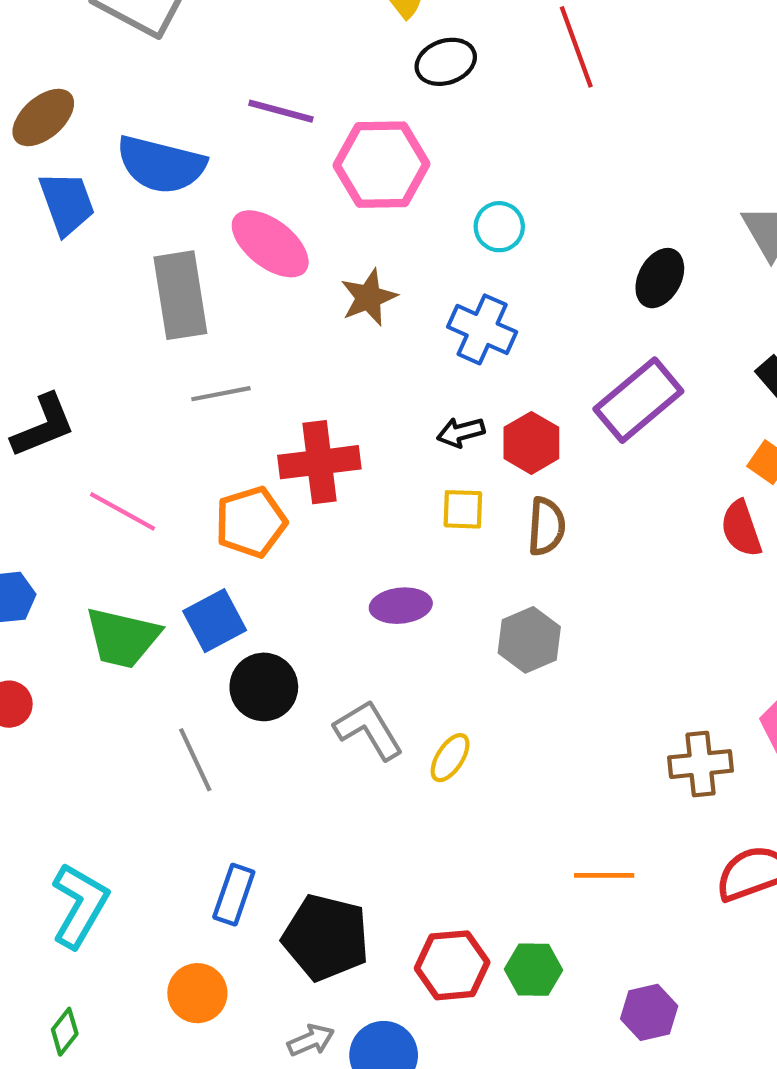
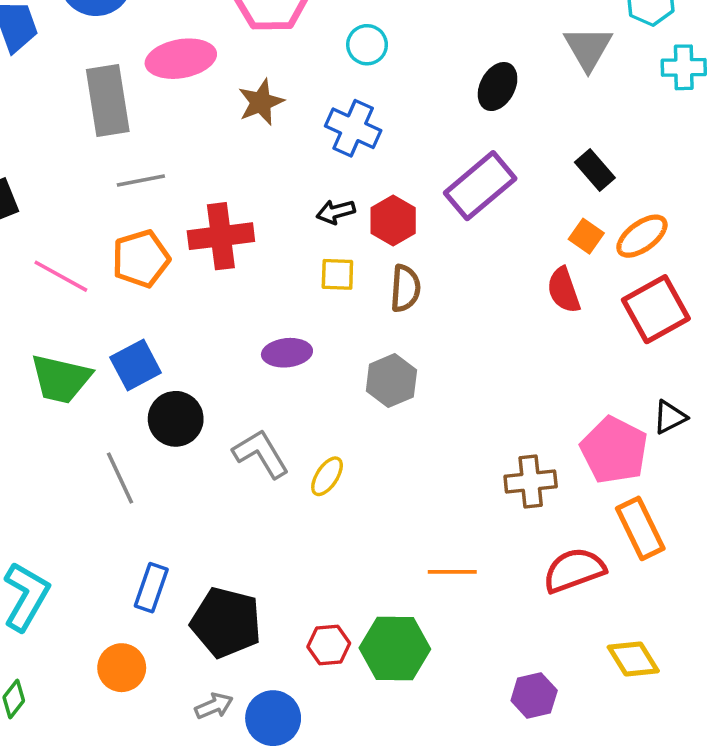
pink ellipse: (270, 244) -> (181, 59), turned -48
orange pentagon: (251, 522) -> (141, 259), moved
red hexagon: (452, 965) -> (329, 645), size x0.7
green hexagon: (534, 970) -> (395, 649), size x1.5
purple hexagon: (649, 1012) -> (534, 696), moved

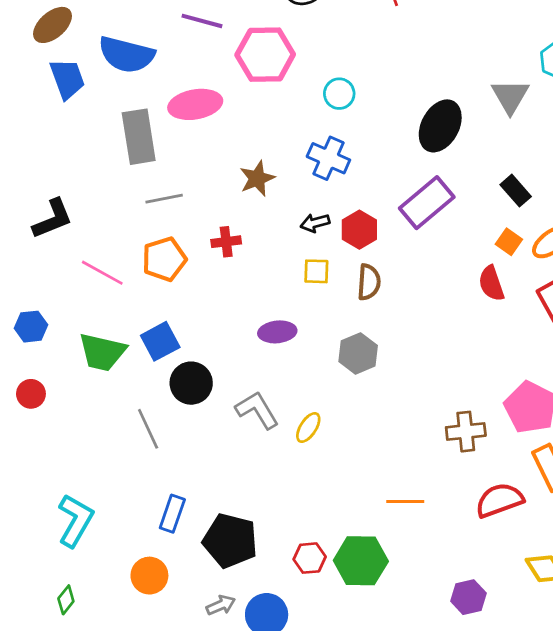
black ellipse: (498, 87) -> (440, 126), size x1.4
brown star: (261, 102) -> (257, 178), moved
red cross: (221, 236) -> (226, 242), size x0.6

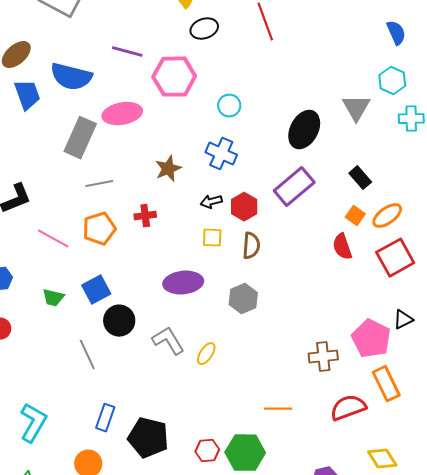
gray rectangle: (139, 137) -> (80, 138), turned 33
purple ellipse: (277, 332) -> (183, 283), size x1.4
green trapezoid: (102, 352) -> (53, 298), size x0.6

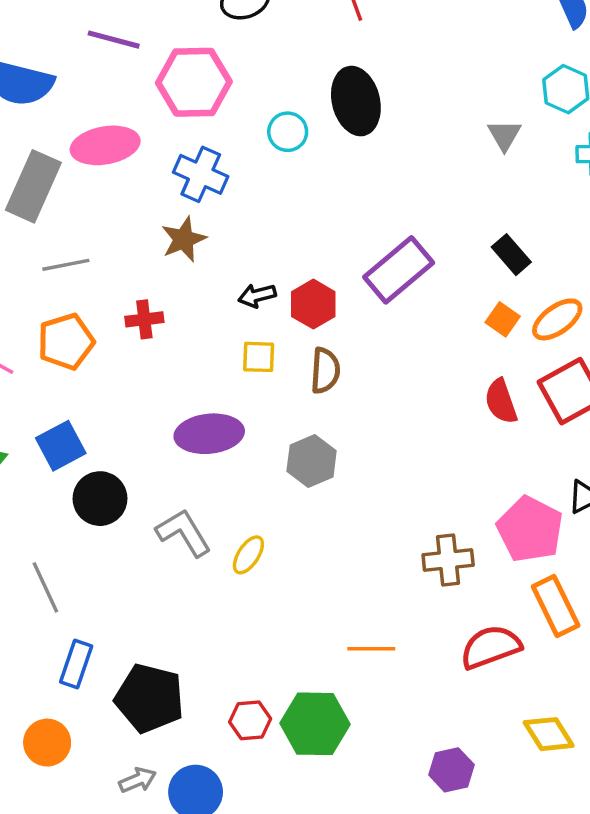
gray triangle: (356, 108) -> (504, 135), size x0.7
black ellipse: (304, 130) -> (356, 101), moved, turned -42
blue cross: (221, 154) -> (201, 174), moved
red semicircle: (342, 247) -> (501, 401), moved
gray line: (87, 355) -> (45, 587), moved

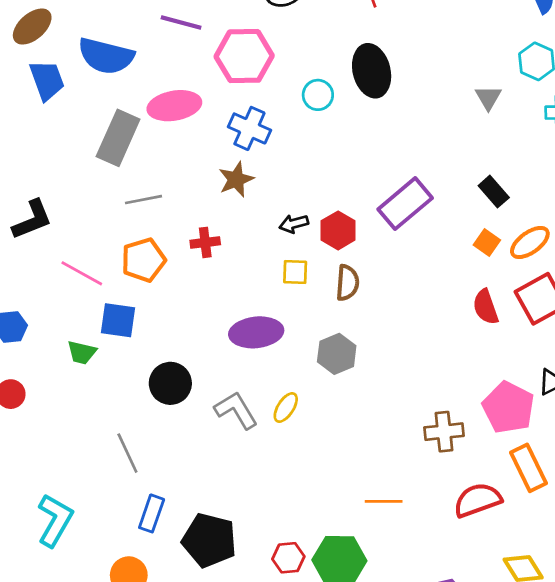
blue square: (61, 446) -> (118, 320), moved, turned 36
yellow ellipse: (248, 555) -> (286, 407), moved

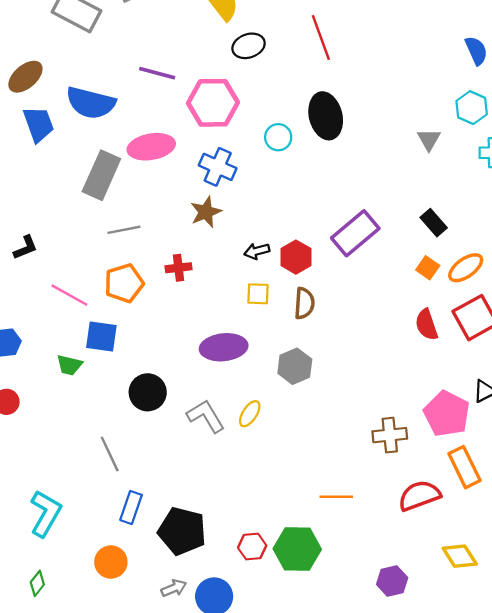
black L-shape: (32, 220) -> (25, 248), size x0.7

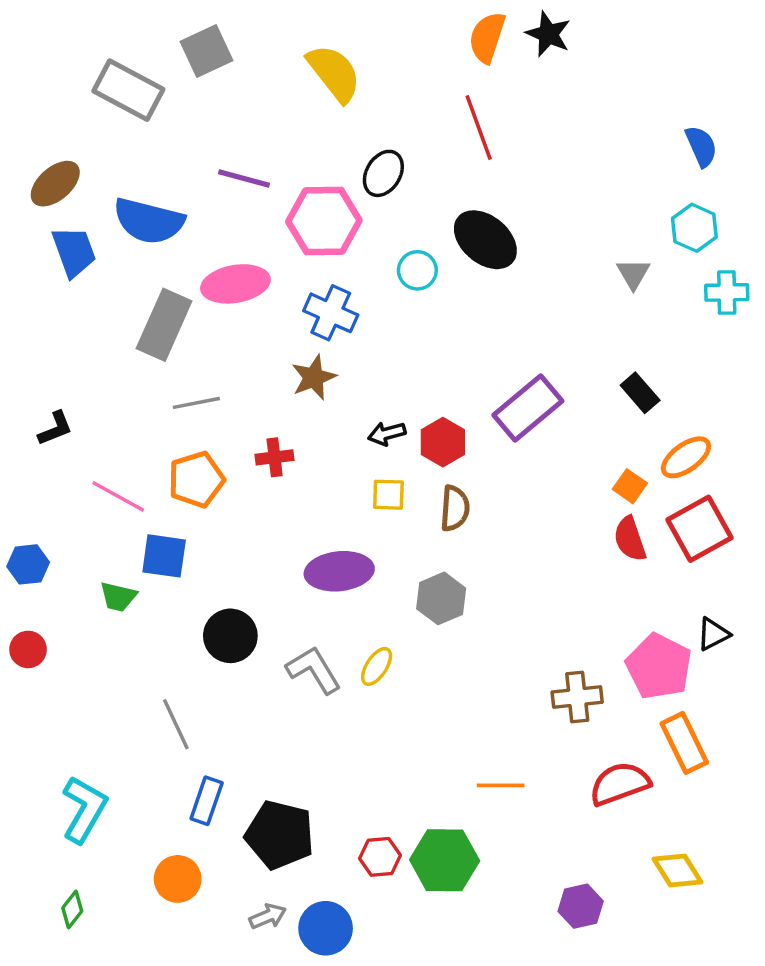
black ellipse: (249, 46) -> (383, 173), moved, turned -40
black ellipse: (326, 116) -> (485, 240), turned -36
orange square: (428, 268) -> (630, 486), moved

